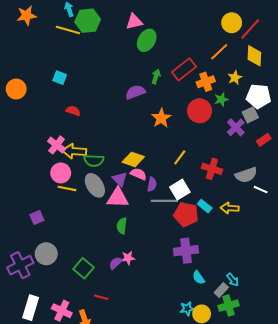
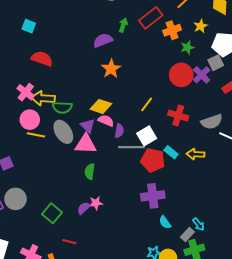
red semicircle: (73, 111) -> (42, 59), size x1.5
red circle: (200, 111) -> (181, 75), moved
orange star: (161, 118) -> (111, 69), moved

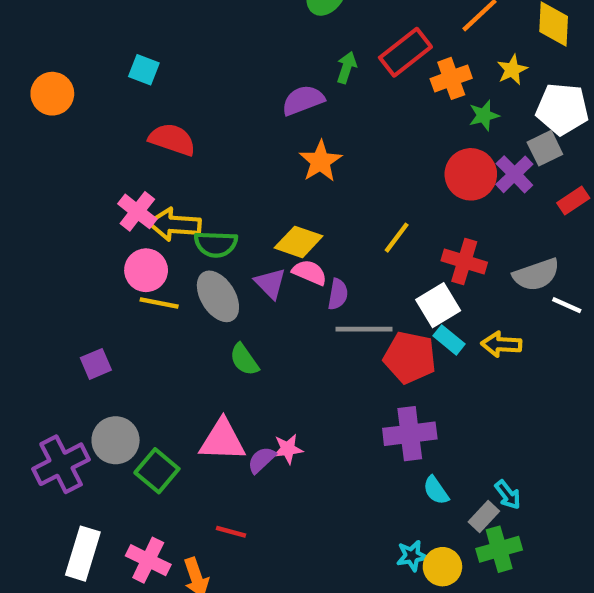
white square: (147, 136) -> (438, 305), moved
pink triangle: (86, 144) -> (222, 440), moved
green semicircle: (90, 171) -> (244, 360), moved, turned -42
green square: (52, 213) -> (157, 471), moved

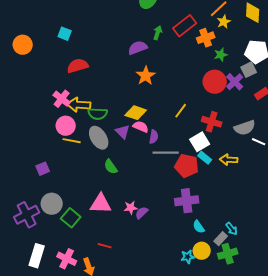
yellow star: (512, 70) -> (224, 22), moved
red semicircle: (172, 139) -> (78, 66), turned -35
purple semicircle: (262, 460) -> (142, 213), moved
yellow circle: (442, 567) -> (202, 251), moved

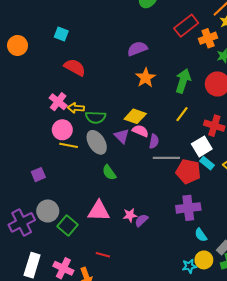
green arrow: (158, 33) -> (183, 81), moved, size x1.6
red semicircle: (78, 66) -> (75, 67), turned 45
yellow arrow: (79, 105) -> (76, 108), size x0.7

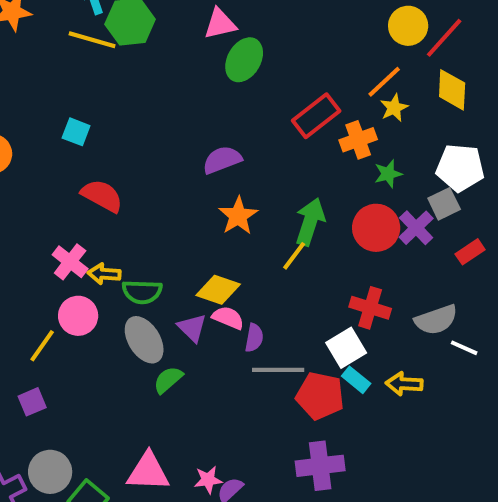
yellow line: (182, 114) -> (294, 256), moved
yellow line: (69, 145) -> (42, 346), moved, turned -66
green semicircle: (109, 172) -> (168, 380), moved, turned 84

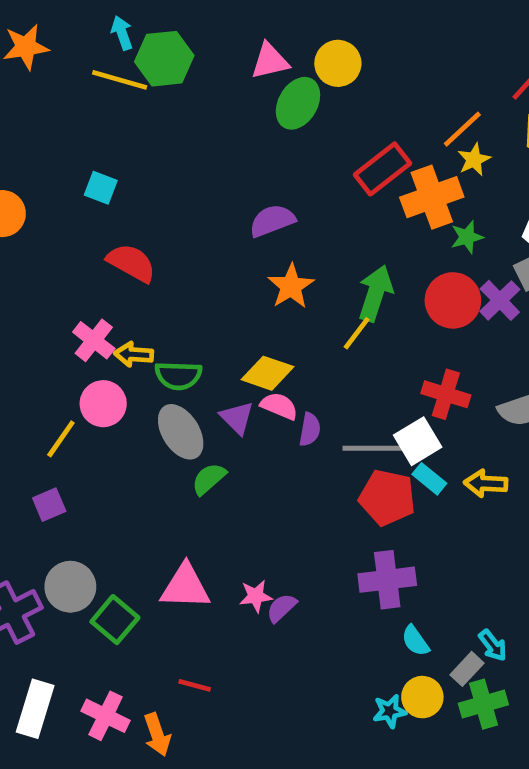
yellow circle: (408, 26) -> (338, 63), moved
orange cross: (358, 140) -> (432, 197), size x1.4
gray line: (278, 370) -> (373, 448), moved

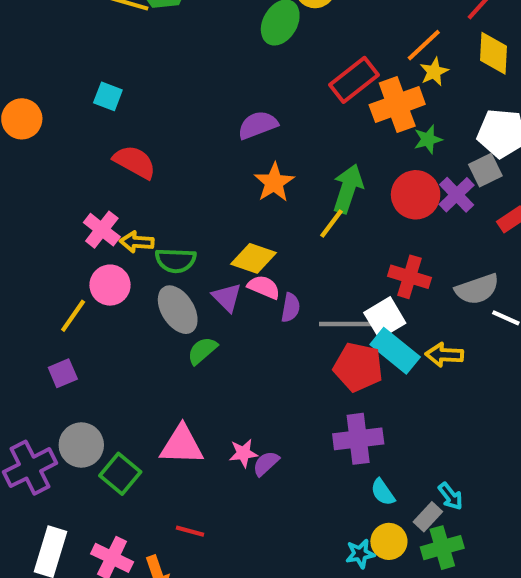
cyan rectangle: (429, 479) -> (395, 351), size x1.6

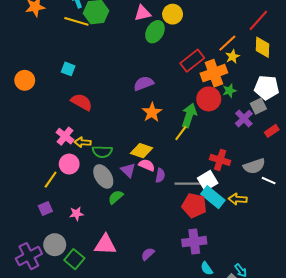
red circle: (416, 195) -> (209, 99), moved
pink star: (243, 453) -> (76, 214), moved

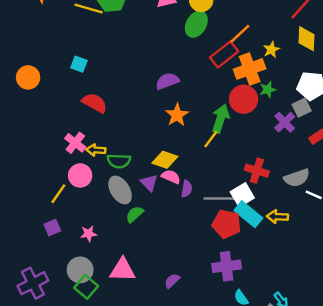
green ellipse: (155, 32) -> (196, 24), moved
orange line: (227, 43) -> (240, 34), moved
gray circle: (55, 245) -> (80, 270), moved

